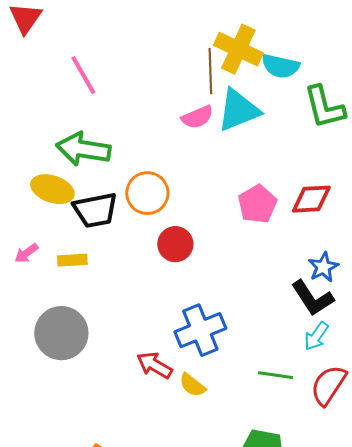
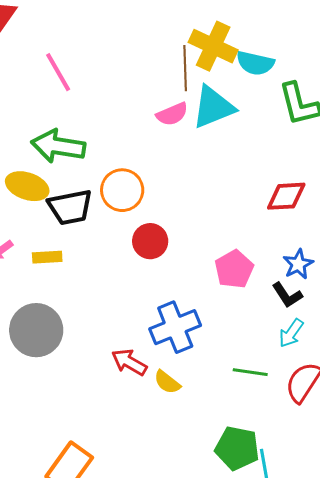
pink pentagon: (257, 204) -> (234, 269), moved
black L-shape: (312, 298) -> (287, 295), size x0.7

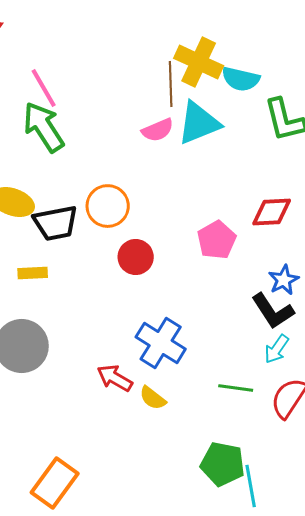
green arrow: (58, 146) -> (44, 127), moved, turned 48
pink pentagon: (234, 269) -> (217, 240), moved
black L-shape: (287, 295) -> (273, 311), size x1.4
blue cross: (175, 327) -> (161, 343), turned -36

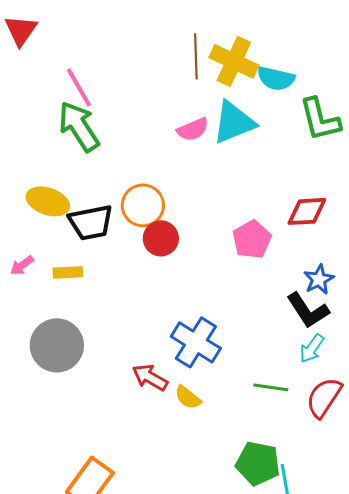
brown line: (171, 84) -> (196, 56), moved
red circle: (136, 257) -> (161, 238), moved

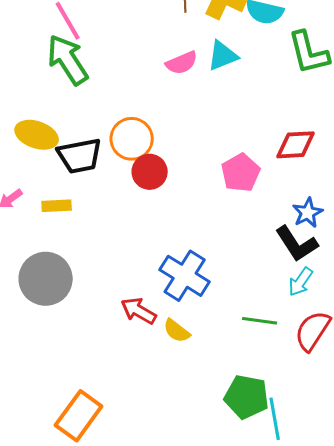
cyan triangle: (234, 122) -> (223, 56), size x0.7

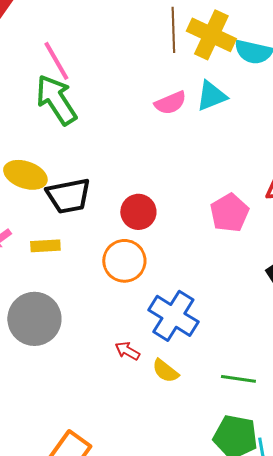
orange circle: (132, 139) -> (124, 261), moved
red arrow: (139, 311) -> (127, 351), size x0.7
green line: (260, 321) -> (238, 379), moved

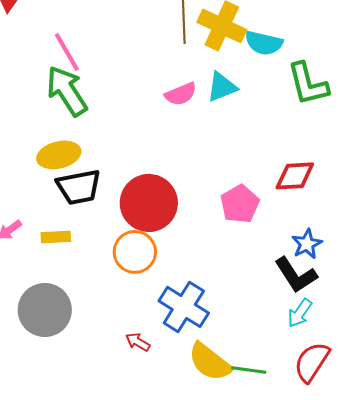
yellow ellipse: (25, 175) -> (59, 155), moved, turned -33
red circle: (138, 212) -> (149, 203), size x1.6
yellow semicircle: (165, 371) -> (210, 362), moved, size x1.6

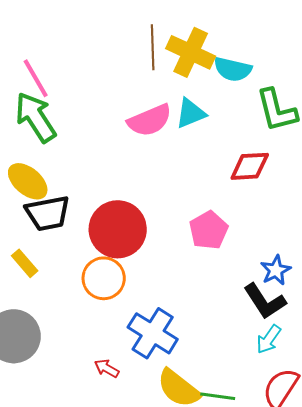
pink semicircle: (181, 94) -> (150, 120), size x1.4
yellow ellipse: (59, 155) -> (28, 181), turned 54
red diamond: (295, 176) -> (250, 166), moved
yellow rectangle: (56, 237) -> (25, 263), turned 52

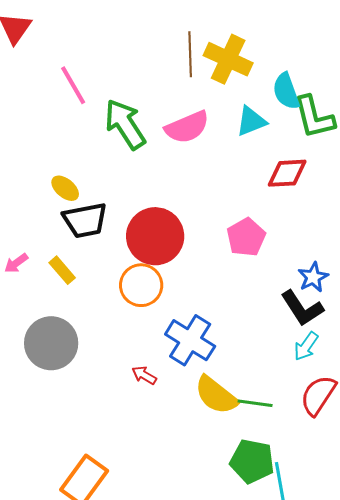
cyan semicircle: (233, 69) -> (286, 91), moved, turned 57
cyan triangle: (191, 113) -> (251, 121), moved
green arrow: (36, 117) -> (125, 124), moved
yellow ellipse: (28, 181) -> (65, 188), size x0.7

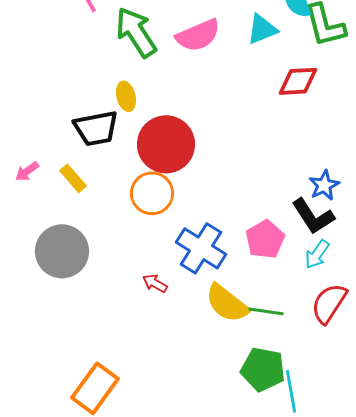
yellow ellipse: (65, 188) -> (126, 96), moved, turned 36
pink pentagon: (246, 237) -> (265, 239), moved

